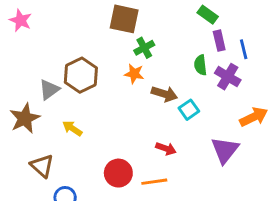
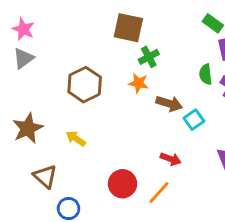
gray triangle: (49, 90) -> (23, 58), moved
orange line: (154, 182) -> (159, 192), turned -40

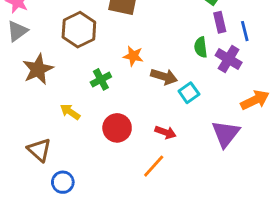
green cross: (149, 57) -> (101, 79), moved
brown hexagon: (85, 85) -> (79, 30), moved
brown star: (28, 128) -> (38, 69), moved
red circle: (123, 184) -> (117, 128), moved

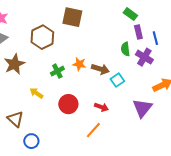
orange star: (133, 56) -> (79, 64), moved

